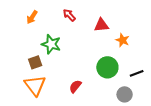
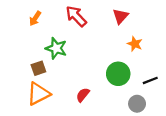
red arrow: (69, 15) -> (76, 16), size x1.5
red triangle: (101, 25) -> (120, 16), moved, turned -42
orange triangle: (35, 85) -> (38, 94), turned 40

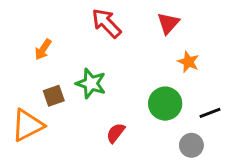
orange arrow: (35, 18) -> (43, 49), moved
green star: (56, 48) -> (91, 83), moved
orange triangle: (38, 94) -> (28, 125), moved

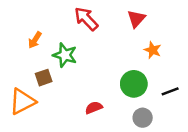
green star: (91, 83) -> (65, 55), moved
red semicircle: (116, 133) -> (94, 108), turned 30
gray circle: (191, 145) -> (143, 118), moved

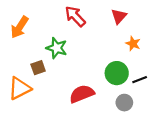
orange arrow: (35, 40) -> (20, 27), moved, size x1.5
black line: (170, 91) -> (140, 80), moved
red semicircle: (94, 108) -> (82, 94), size x1.6

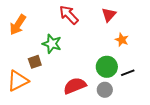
gray circle: (124, 103) -> (105, 90), moved

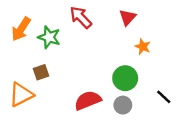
green star: (52, 44) -> (49, 37), moved
black line: (128, 73) -> (164, 97), moved, turned 64

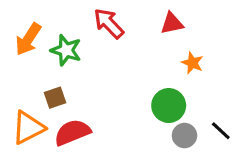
red triangle: (128, 17) -> (172, 23), turned 36
red semicircle: (88, 100) -> (72, 132), moved
gray circle: (123, 105) -> (184, 136), moved

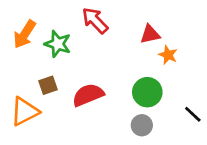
red triangle: (172, 23) -> (150, 34), moved
red semicircle: (72, 132) -> (88, 95), moved
gray circle: (184, 136) -> (142, 125), moved

